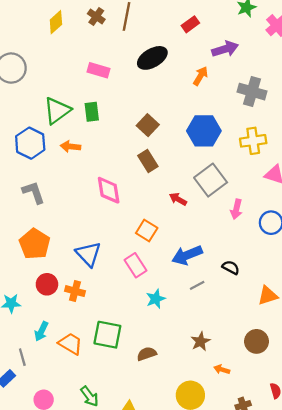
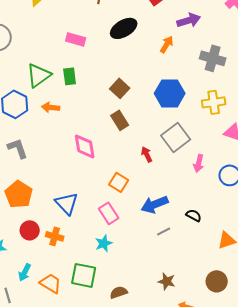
red arrow: (178, 199) -> (147, 154), turned 35
cyan star: (156, 299) -> (104, 243), moved
brown star: (200, 341) -> (167, 281), turned -30

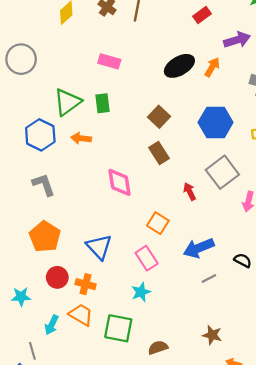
black ellipse: (124, 28) -> (179, 66), moved
orange trapezoid: (51, 283) -> (81, 315), moved

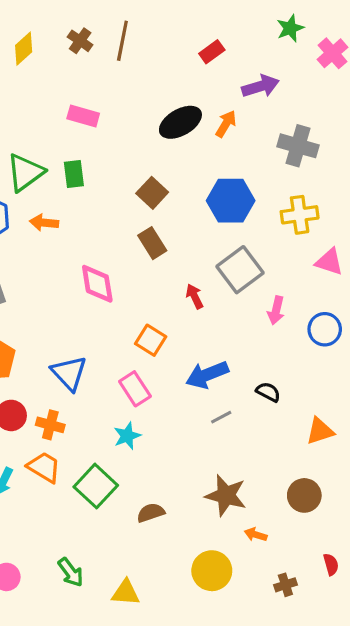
green square: (118, 328) -> (96, 486), turned 32
brown star: (212, 335) -> (226, 495), size x1.5

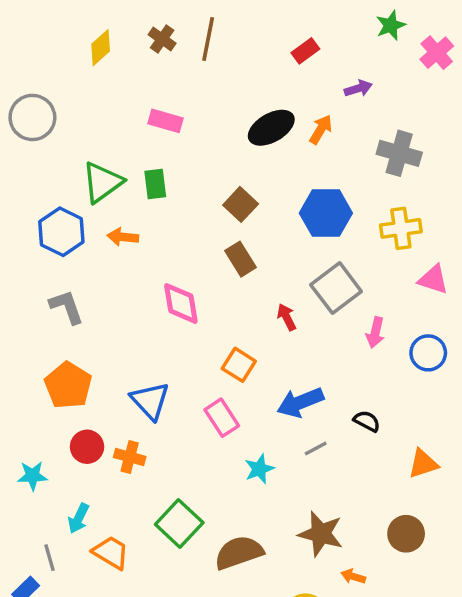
purple arrow: (260, 86) -> (358, 88), size x0.7
cyan star: (127, 436) -> (259, 469), moved
orange trapezoid: (44, 467) -> (111, 553), moved
brown semicircle: (151, 513) -> (239, 553), size x1.6

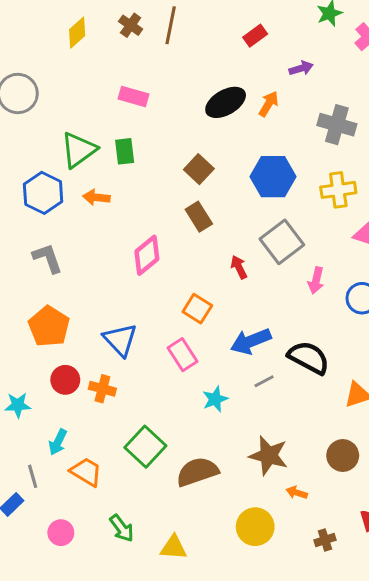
pink diamond: (181, 303) -> (147, 255), turned 60
black semicircle: (367, 421) -> (309, 358), size x1.8

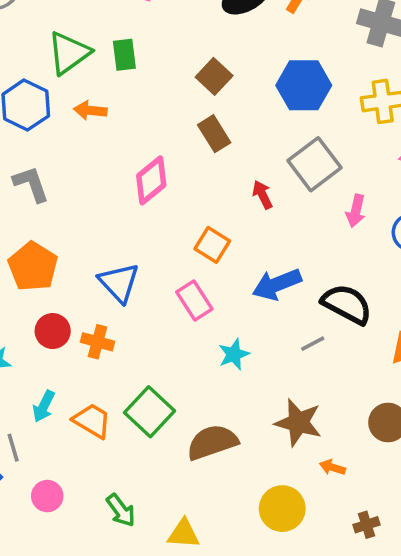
gray line: (264, 381) -> (313, 344), moved
orange trapezoid: (86, 472) -> (92, 421), moved
pink circle: (61, 533) -> (47, 496), moved

